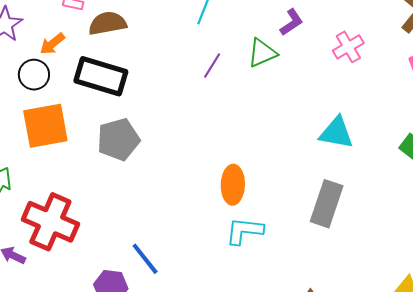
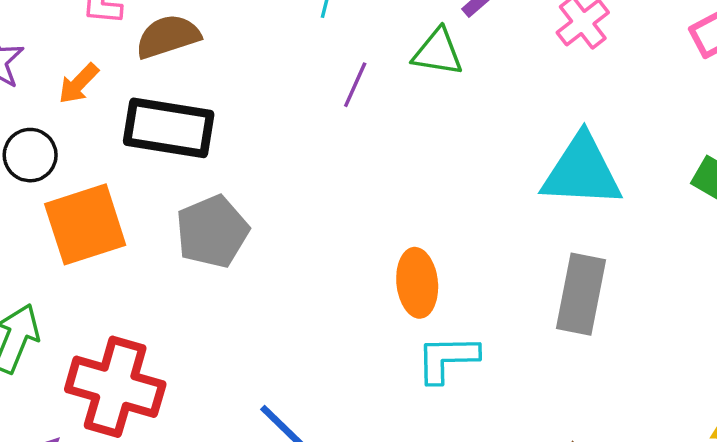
green triangle: (262, 53) -> (438, 52), turned 40
black circle: (34, 75) -> (30, 155), moved
cyan triangle: (336, 133) -> (582, 171), size x1.4

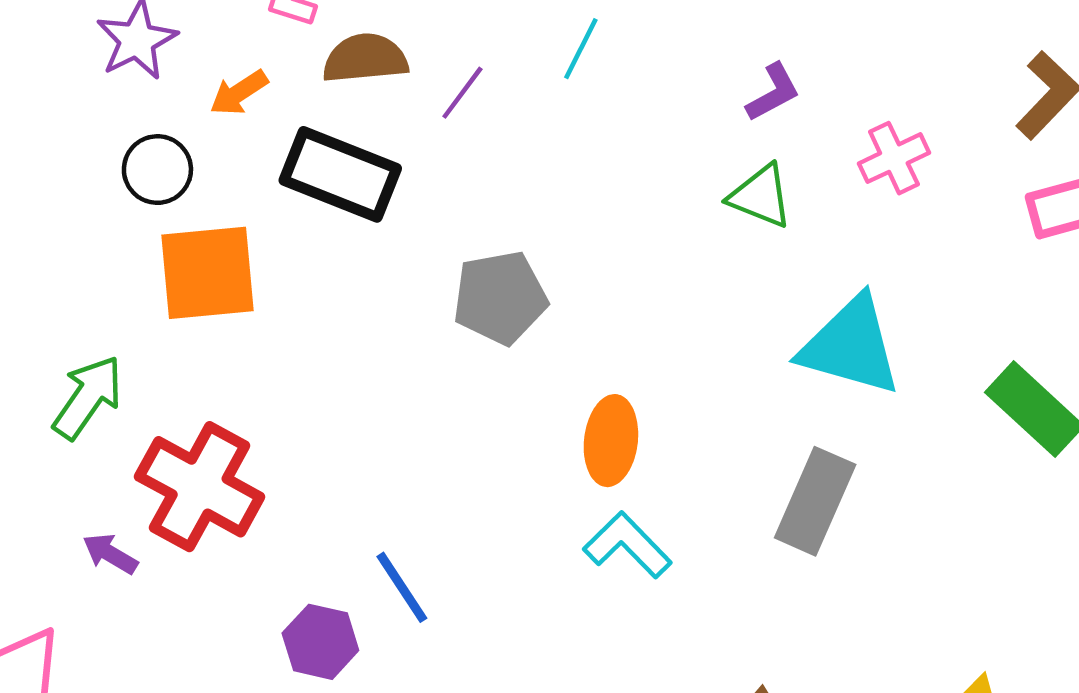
green triangle: (438, 52) -> (761, 196), moved
purple line: (355, 85) -> (462, 93), moved
gray pentagon: (212, 232) -> (500, 298), moved
cyan L-shape: (447, 359) -> (627, 545), turned 34

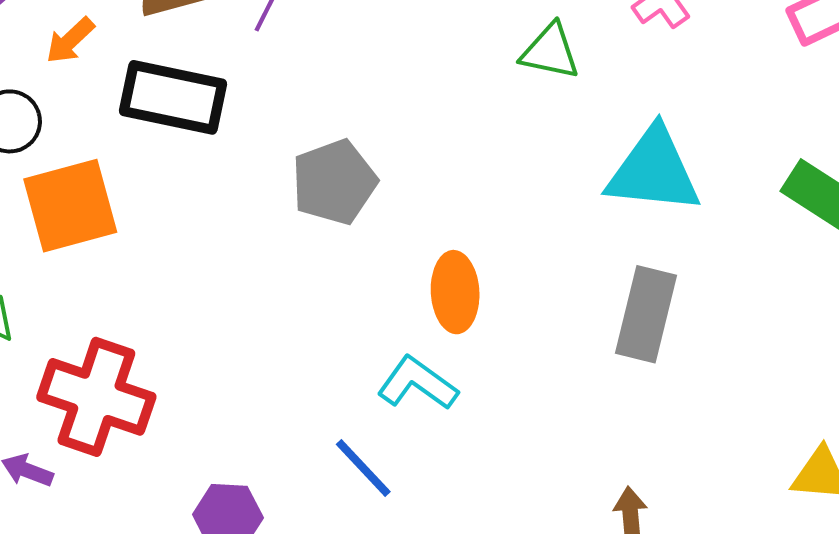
cyan L-shape: (627, 545) -> (417, 383), moved
blue line: (402, 587) -> (363, 468), moved

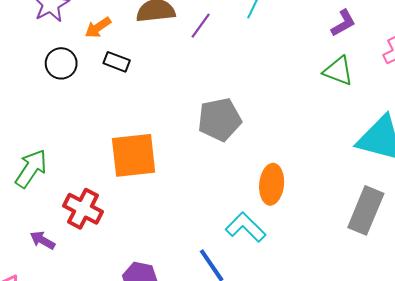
black rectangle: (173, 97) -> (117, 62), moved, size x0.5
orange square: (70, 206) -> (134, 155), moved
red cross: (96, 397) -> (83, 209), size x0.7

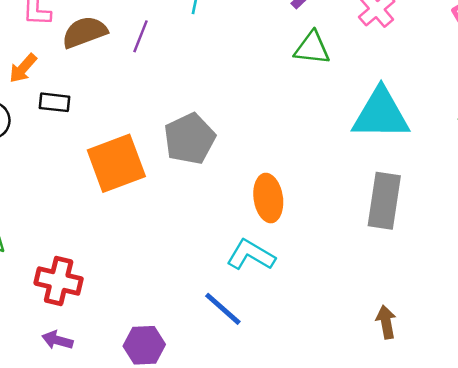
orange square: (134, 155) -> (116, 163), moved
purple arrow: (42, 240) -> (57, 340), moved

